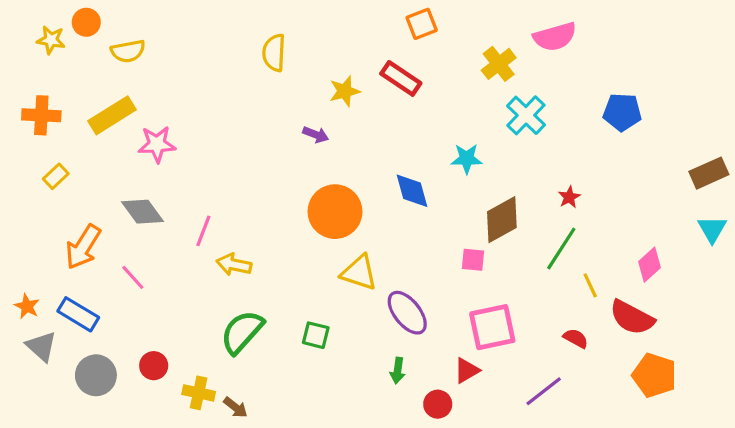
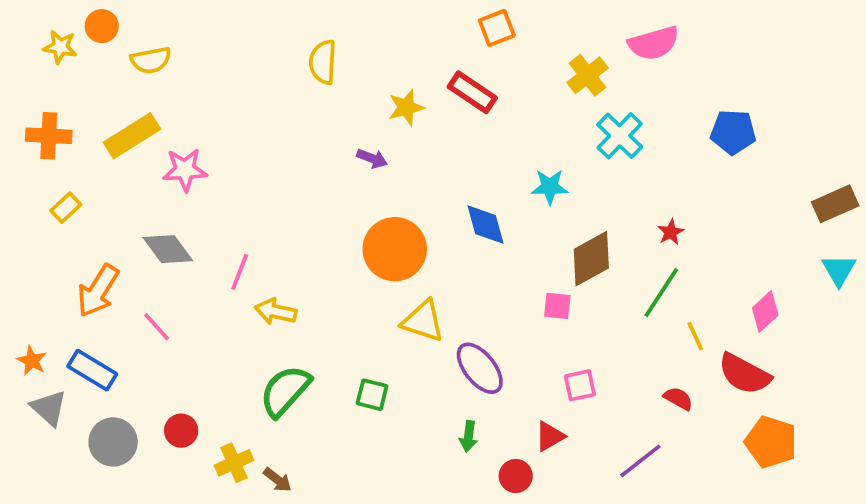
pink square: (492, 327) -> (580, 385), size x0.6
yellow cross: (199, 393) -> (234, 463), turned -36

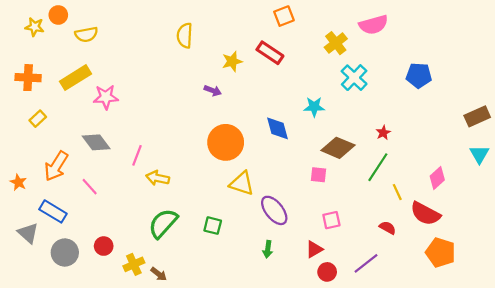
brown diamond: (591, 259) -> (338, 148), turned 52
orange star: (32, 361) -> (18, 182), moved
red circle: (516, 476) -> (327, 272), moved

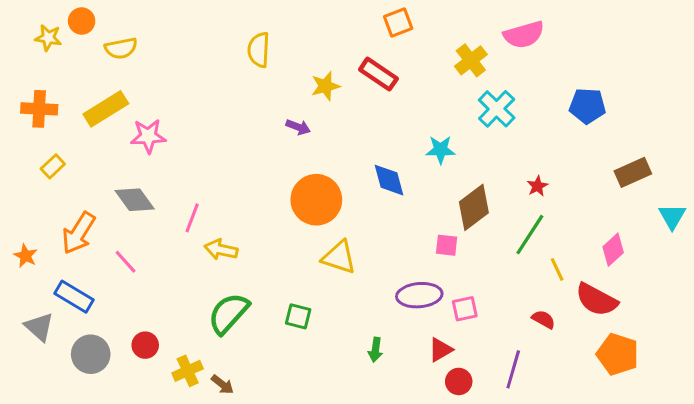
brown rectangle: (477, 116) -> (633, 172), moved
brown diamond: (338, 148) -> (474, 207), turned -60
purple ellipse: (274, 210) -> (419, 295), moved, turned -56
purple line: (366, 263) -> (513, 369), turned -36

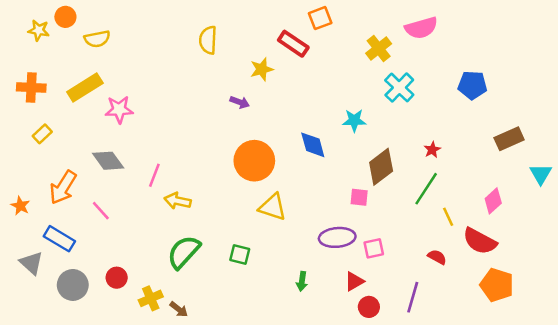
red rectangle: (378, 74) -> (293, 44), moved

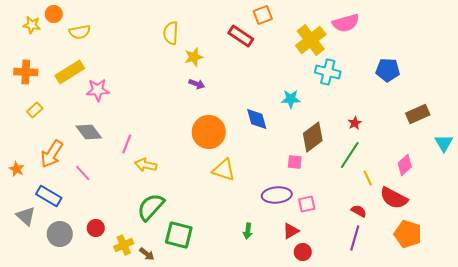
yellow cross: (379, 49) -> (311, 40), size x1.4
yellow star: (262, 69) -> (194, 57), moved
cyan cross: (399, 88) -> (328, 72), turned -30
green square: (240, 255) -> (179, 235), moved, size x1.6
purple line: (413, 297) -> (355, 238), moved

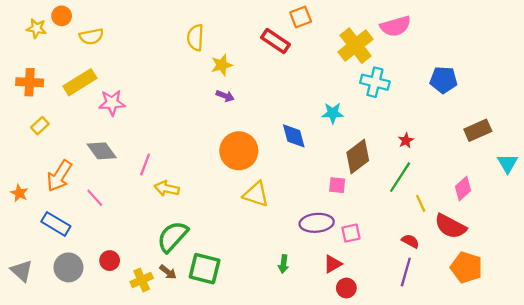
gray triangle: (26, 216) -> (22, 271), moved
brown arrow: (147, 254) -> (168, 272), moved

